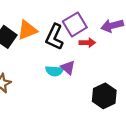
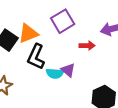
purple square: (75, 24) -> (63, 21), moved
black L-shape: (54, 37) -> (36, 57), moved

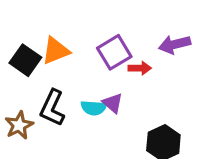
purple square: (63, 21) -> (114, 52), moved
black L-shape: (36, 57) -> (52, 108), moved

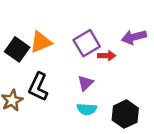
purple triangle: (113, 103) -> (85, 83), turned 35
cyan semicircle: (94, 108) -> (87, 109), moved

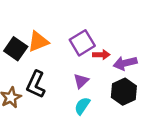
purple arrow: (134, 37) -> (125, 63), moved
cyan semicircle: (87, 109) -> (82, 106), turned 120
black hexagon: (125, 114) -> (124, 92), moved

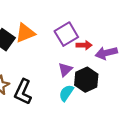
black L-shape: (36, 84) -> (23, 92), moved
black hexagon: (124, 92) -> (86, 80), moved

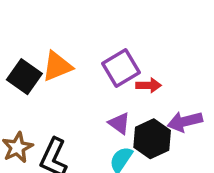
purple arrow: (106, 53) -> (185, 122), moved
purple triangle: (65, 70) -> (119, 123), turned -40

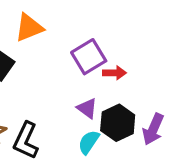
orange triangle: (57, 66) -> (29, 28), moved
purple arrow: (185, 122) -> (153, 129), moved, turned -52

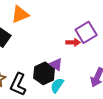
purple square: (89, 57) -> (86, 32), moved
black hexagon: (118, 123) -> (44, 73), moved

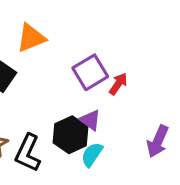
purple square: (86, 32) -> (90, 72), moved
red arrow: (73, 42) -> (118, 84), turned -56

